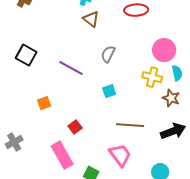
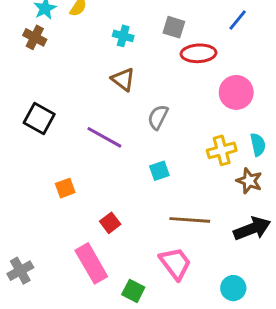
brown triangle: (91, 19) -> (123, 79), moved
pink circle: (164, 50) -> (236, 92), moved
yellow cross: (152, 77) -> (222, 150), turned -30
gray cross: (14, 142) -> (20, 271), moved

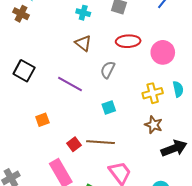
red ellipse: (199, 53) -> (128, 41), moved
brown star: (249, 181) -> (154, 125), moved
brown line: (190, 220) -> (101, 142), moved

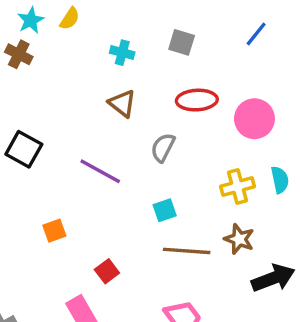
brown line: (101, 142) -> (187, 251), moved

